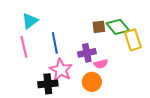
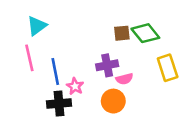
yellow rectangle: (133, 40) -> (168, 68), moved
blue line: (55, 43) -> (55, 71), moved
pink star: (61, 70) -> (75, 86), size x0.6

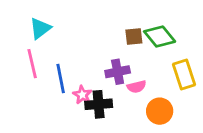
orange circle: (113, 101) -> (160, 111), moved
black cross: (59, 104) -> (99, 104), moved

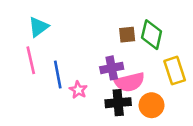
green diamond: (160, 36) -> (152, 35), turned 52
pink semicircle: (137, 87) -> (130, 82), size x1.6
black cross: (99, 104) -> (118, 103), moved

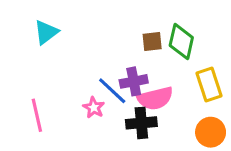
pink line: (31, 60) -> (37, 115), moved
blue line: (58, 74) -> (112, 91), moved, turned -36
orange circle: (152, 105) -> (211, 132), moved

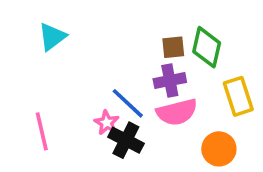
purple cross: (134, 81) -> (170, 81), moved
black cross: (141, 123) -> (126, 140), moved, turned 32
orange circle: (211, 132) -> (219, 149), moved

